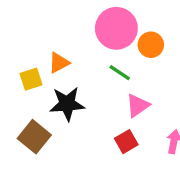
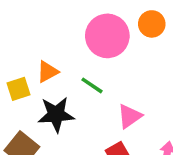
orange circle: (151, 45) -> (152, 24), moved
green line: (120, 73) -> (92, 85), moved

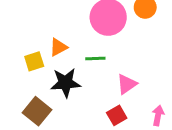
green line: (92, 85) -> (95, 59), turned -36

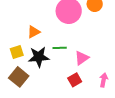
green line: (95, 59) -> (60, 48), moved
yellow square: (34, 61) -> (17, 52), moved

